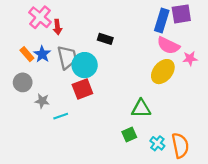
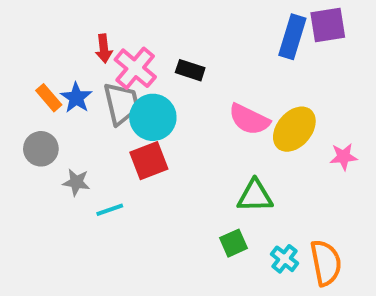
pink cross: (40, 17) -> (135, 68), moved
pink semicircle: (168, 45) -> (249, 119), moved
pink star: (190, 59) -> (343, 157), moved

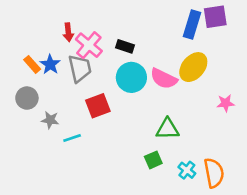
cyan circle: (153, 117) -> (131, 77), moved
yellow ellipse: (294, 129) -> (193, 67), moved

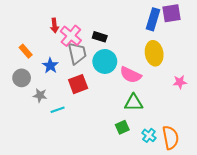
blue star: (50, 64) -> (50, 66), moved
yellow ellipse: (193, 67) -> (154, 53), turned -50
gray trapezoid: (80, 68) -> (77, 53), moved
pink semicircle: (164, 79) -> (130, 75), moved

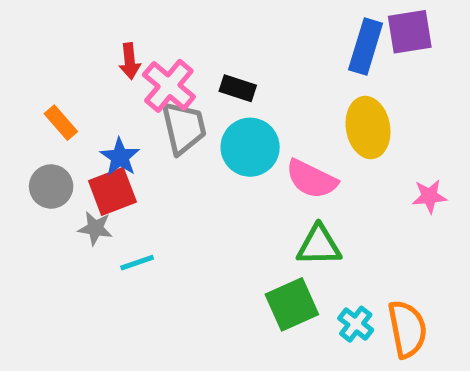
red square: (78, 84) -> (112, 191), moved
green square: (122, 127) -> (292, 304), size x1.5

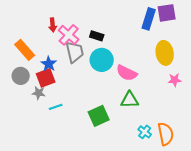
orange rectangle: (61, 123) -> (25, 50), size x1.5
yellow ellipse: (368, 128) -> (165, 53), moved
green square: (292, 304) -> (99, 116), moved

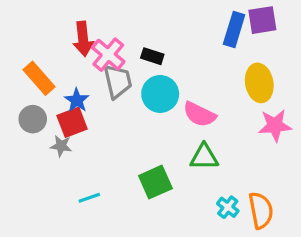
red arrow: (53, 25) -> (83, 39), size x1.5
pink star: (175, 80) -> (275, 125), size x1.5
cyan line: (56, 107) -> (89, 198), moved

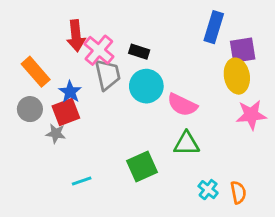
purple square: (262, 20) -> (243, 50), moved
orange semicircle: (261, 210) -> (238, 192), size x0.7

